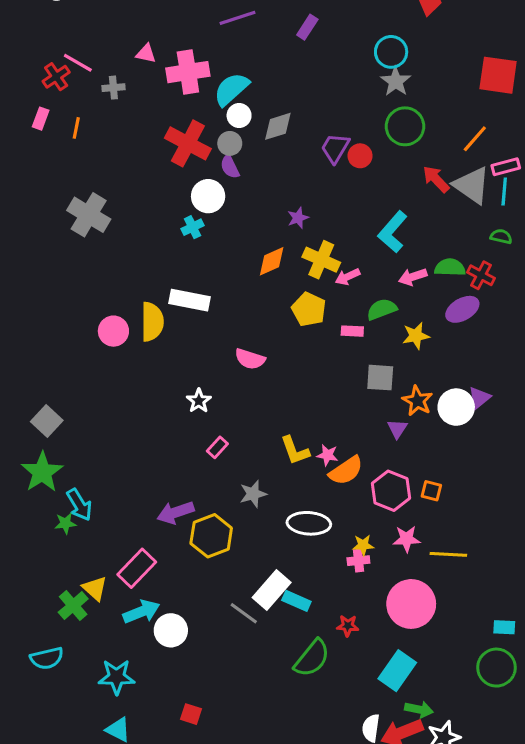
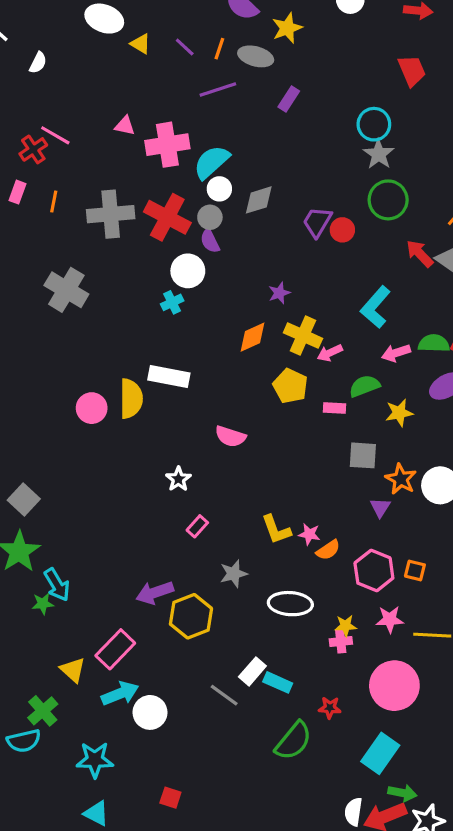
gray cross: (113, 88) -> (111, 214), moved, size x2.0
orange semicircle: (346, 471) -> (328, 550), size x0.7
white rectangle: (272, 590) -> (252, 671), size x0.7
green cross: (73, 606) -> (43, 711), moved

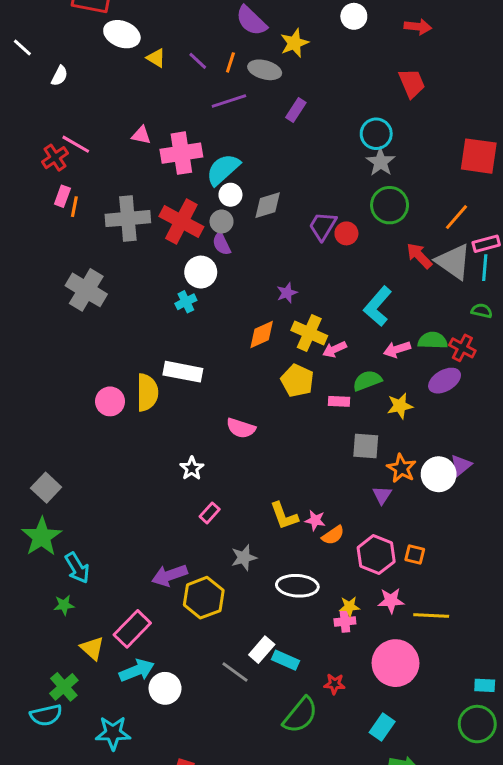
pink rectangle: (18, 192) -> (62, 196), moved
green star: (43, 604) -> (64, 605), moved
cyan rectangle: (380, 753) -> (382, 727), size x0.7

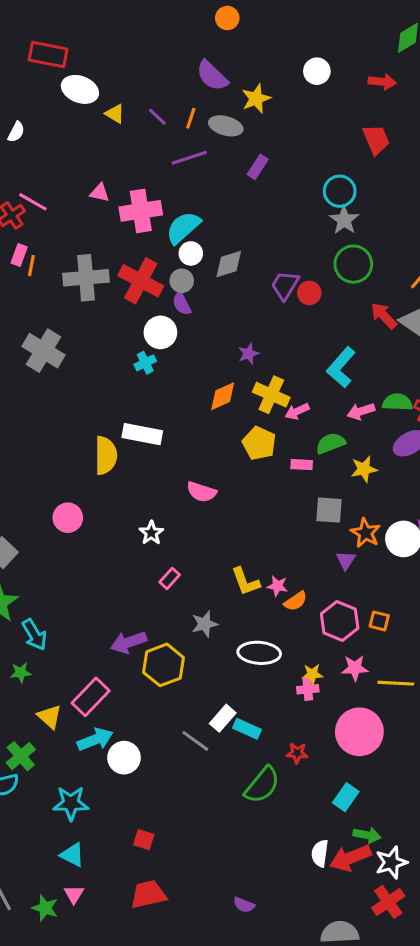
pink circle: (110, 401) -> (68, 518), moved

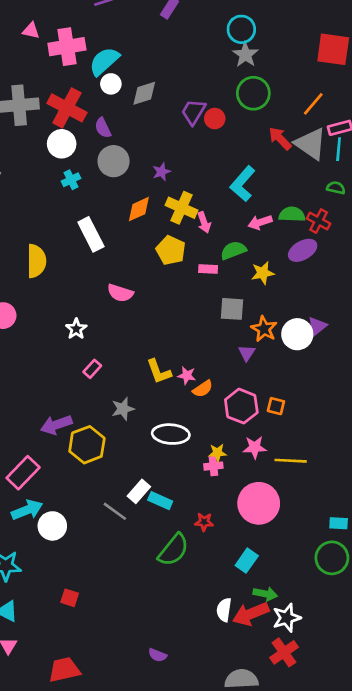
gray circle: (182, 281) -> (114, 161), moved, size x1.5
white circle: (160, 332) -> (62, 144), moved
pink arrow: (297, 411) -> (204, 222), turned -84
white rectangle: (142, 434) -> (91, 234), moved, turned 52
red trapezoid: (148, 894) -> (64, 670), moved

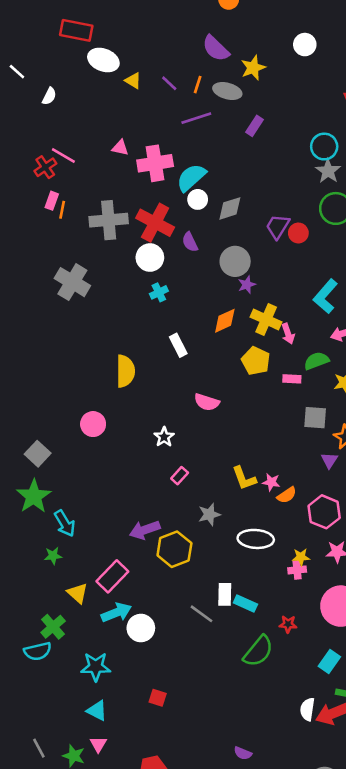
gray circle: (114, 161) -> (235, 261), moved
white rectangle: (91, 234) -> (178, 345), size x0.7
white rectangle: (139, 491) -> (225, 594), turned -40

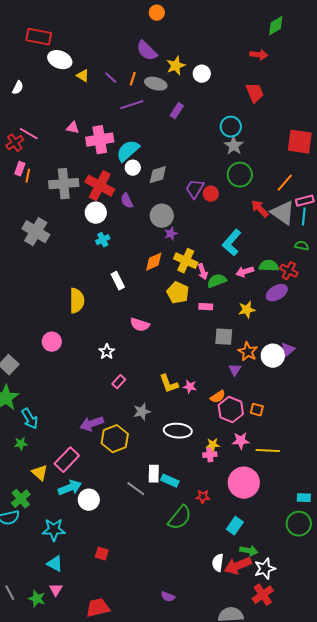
white circle: (305, 45) -> (202, 74), moved
green semicircle: (316, 361) -> (217, 281), moved
orange semicircle: (287, 495) -> (218, 397), moved

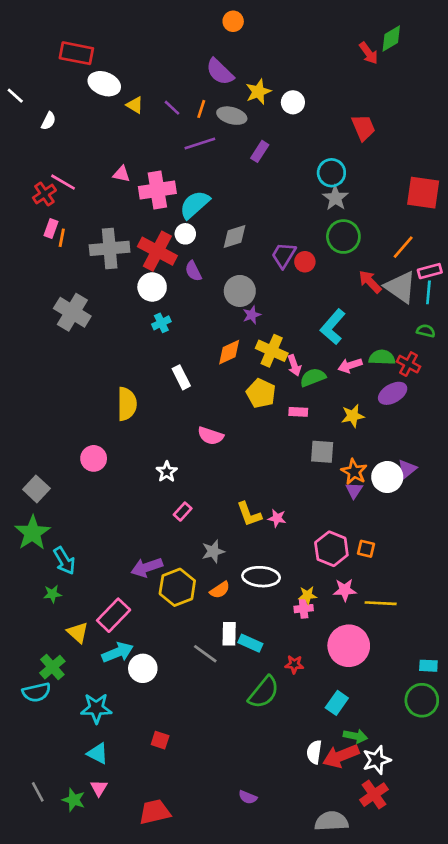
red arrow: (259, 55) -> (369, 53), moved, turned 48
white circle: (133, 168) -> (185, 234), moved
purple triangle: (235, 370) -> (354, 490), moved
orange semicircle: (218, 397) -> (220, 590), moved

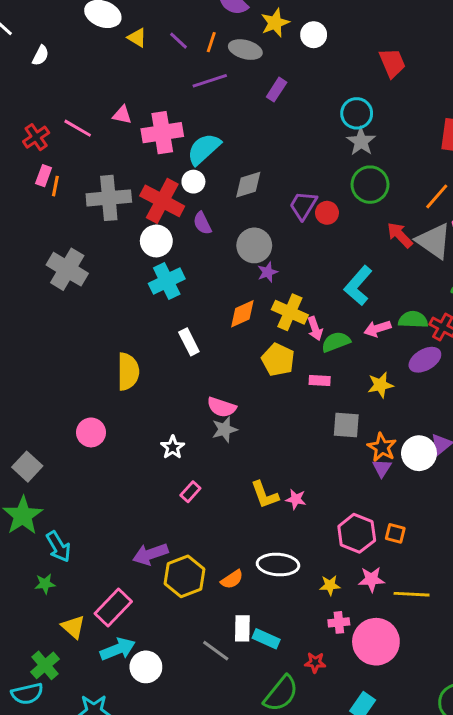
pink line: (63, 182) -> (78, 128), moved
cyan cross: (161, 323) -> (167, 281), size x1.6
gray star: (213, 551) -> (225, 429), moved
pink cross: (304, 609) -> (339, 622), moved

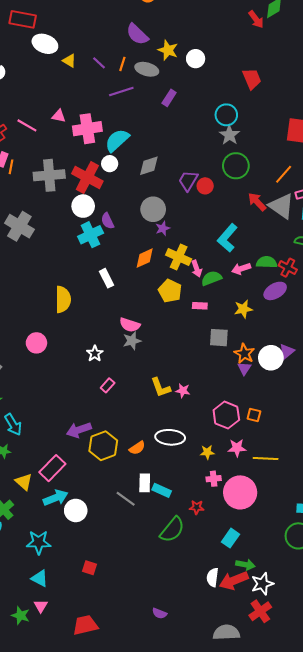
yellow star: (275, 23) -> (168, 50), turned -30
purple semicircle: (202, 223) -> (108, 221), moved

